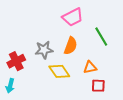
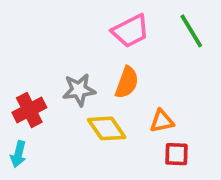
green line: (101, 37) -> (191, 31), moved

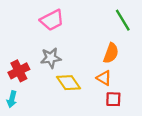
pink trapezoid: (130, 31) -> (52, 20), moved
orange semicircle: (127, 82) -> (111, 53), moved
orange triangle: (162, 121) -> (104, 78), turned 42

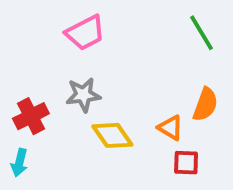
orange semicircle: (111, 53) -> (205, 104), moved

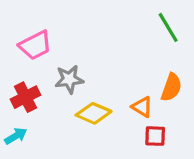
pink trapezoid: (85, 33) -> (35, 45), moved
yellow diamond: (112, 135) -> (94, 113), turned -32
cyan arrow: (19, 163) -> (16, 136), turned -135

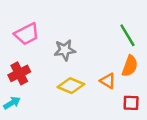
green line: (168, 27) -> (127, 35), moved
gray star: (69, 79) -> (65, 50), moved
red square: (155, 136) -> (131, 103), moved

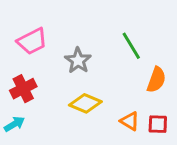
green line: (127, 35) -> (131, 46), moved
gray star: (65, 50) -> (78, 60), turned -30
orange triangle: (108, 81) -> (130, 121), moved

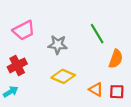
gray star: (78, 60) -> (58, 45), turned -30

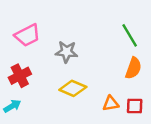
green line: (97, 34) -> (130, 35), moved
orange triangle: (96, 90) -> (111, 104), turned -40

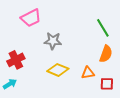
pink trapezoid: (27, 35) -> (31, 18), moved
orange triangle: (111, 104) -> (88, 73), moved

